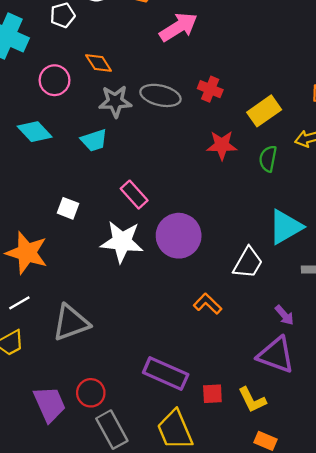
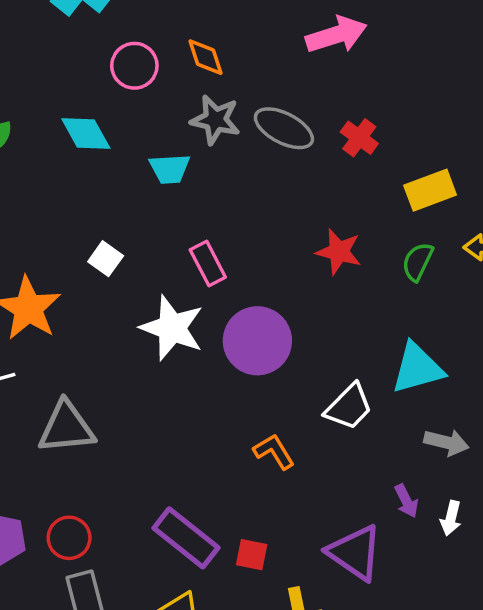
red star: (222, 145) -> (339, 252), moved
purple arrow: (284, 315) -> (406, 501), moved
red square: (212, 394) -> (252, 555), moved

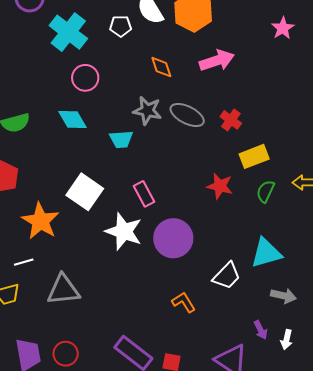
orange diamond: (205, 57) -> (161, 67), moved
pink circle: (134, 66) -> (85, 78), moved
yellow rectangle: (430, 190) -> (254, 156), moved
white square: (106, 259) -> (85, 192), size x1.8

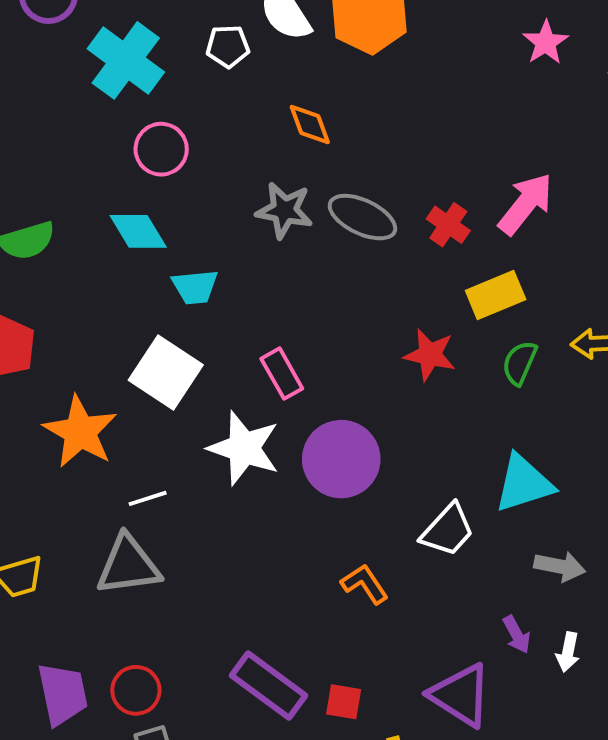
pink arrow: (217, 61) -> (526, 204), moved, turned -32
cyan trapezoid: (121, 139) -> (195, 287), moved
white line: (24, 262) -> (148, 498), moved

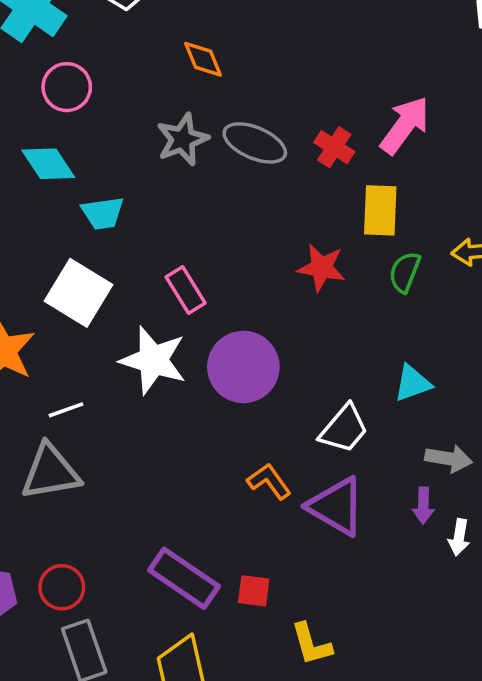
gray star: (284, 210) -> (183, 139), turned -30
yellow rectangle: (496, 295) -> (380, 210), turned -63
cyan triangle: (524, 483) -> (413, 383), size x0.7
purple arrow: (517, 634) -> (423, 506), moved, turned 32
purple triangle: (461, 695) -> (336, 506), moved

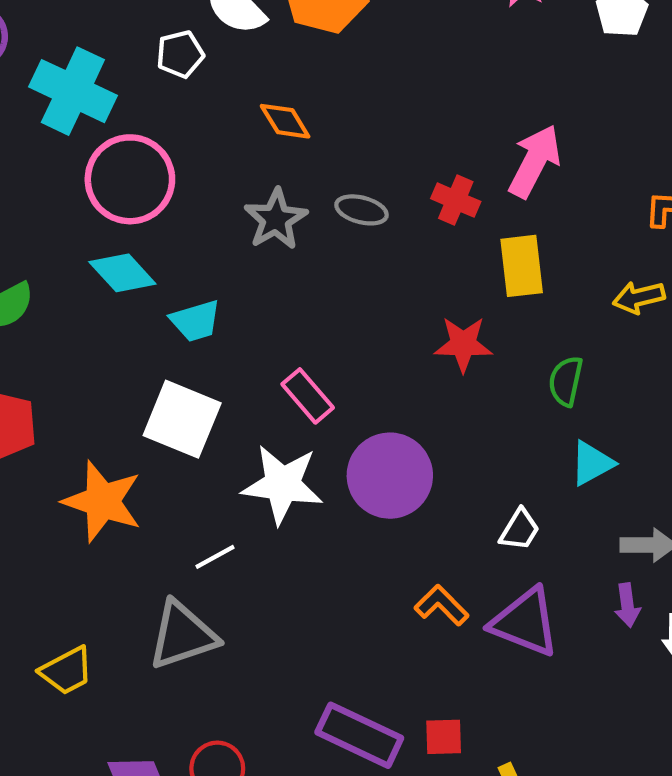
pink circle: (67, 87) -> (130, 179), size x1.5
gray ellipse: (255, 143) -> (361, 210), size x0.7
green semicircle: (405, 272) -> (566, 381), moved
white line: (66, 410) -> (215, 557), moved
white trapezoid: (344, 429) -> (520, 530), size x0.7

